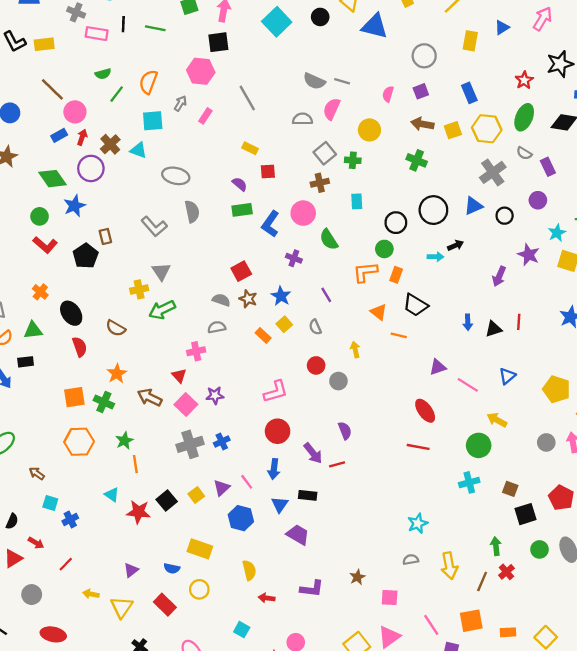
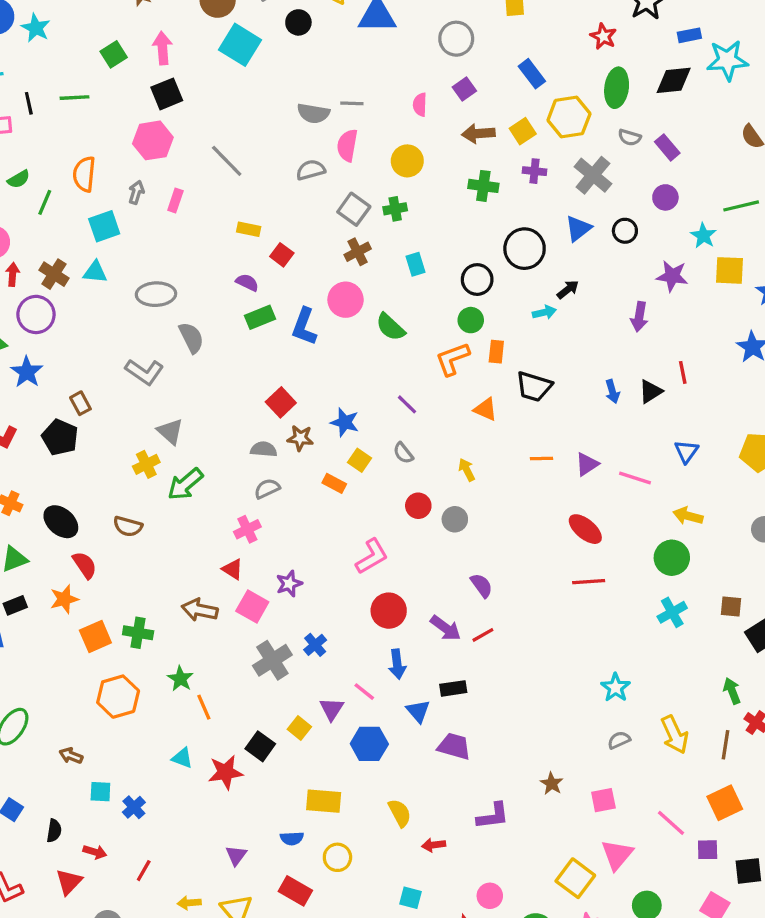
red square: (268, 171) -> (282, 255), turned -35
purple cross: (294, 258) -> (534, 171), moved
orange line: (399, 335) -> (541, 458), moved
orange star: (117, 374) -> (64, 599), moved, turned 30

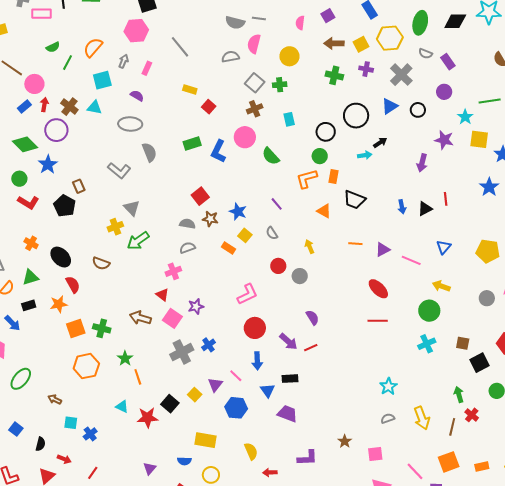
orange semicircle: (84, 174) -> (93, 47), turned 30
purple semicircle: (247, 282) -> (137, 96), moved

